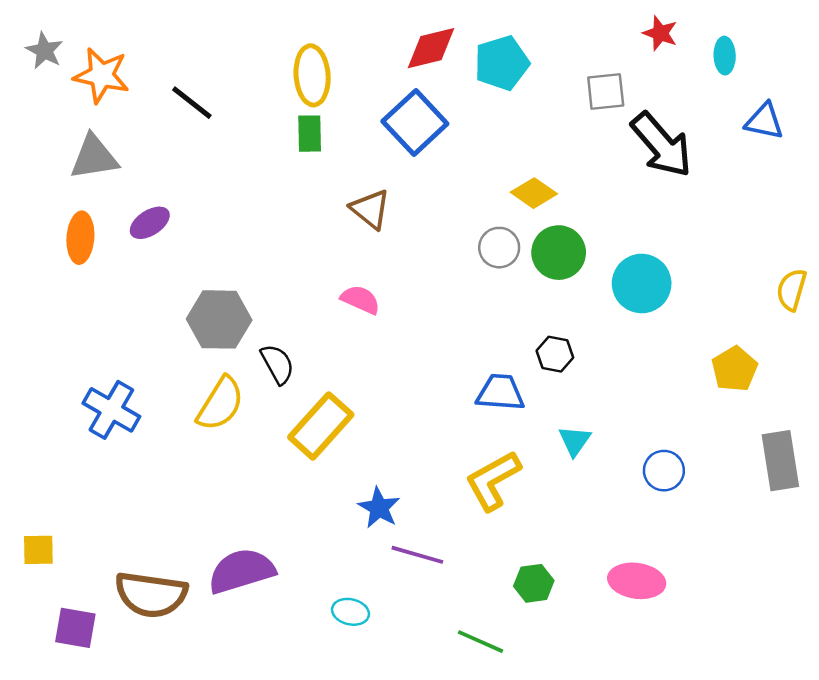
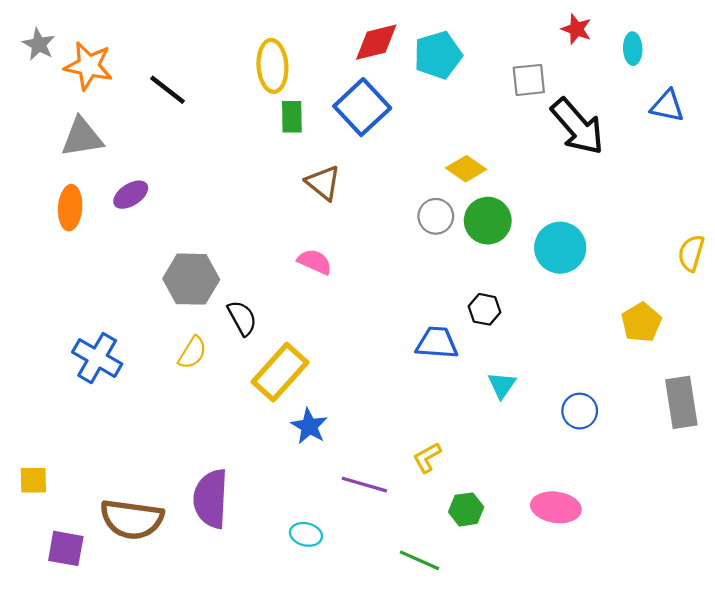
green rectangle: (310, 134) -> (292, 117), moved
yellow semicircle: (220, 404) -> (192, 353), size x0.7
yellow L-shape: (493, 480) -> (427, 458), moved, size x0.6
blue star: (379, 508) -> (309, 426), moved
purple semicircle: (241, 571) -> (211, 499), turned -70

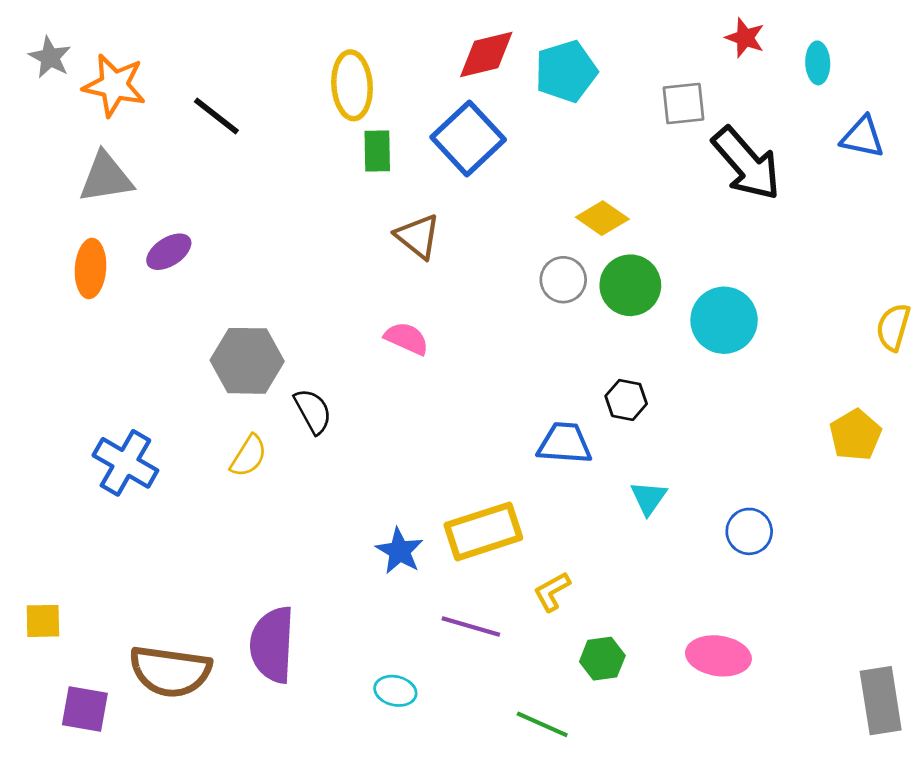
yellow pentagon: (641, 322) -> (855, 435), moved
yellow rectangle: (280, 372) -> (483, 531), moved, turned 30
gray rectangle: (681, 402) -> (881, 701), moved

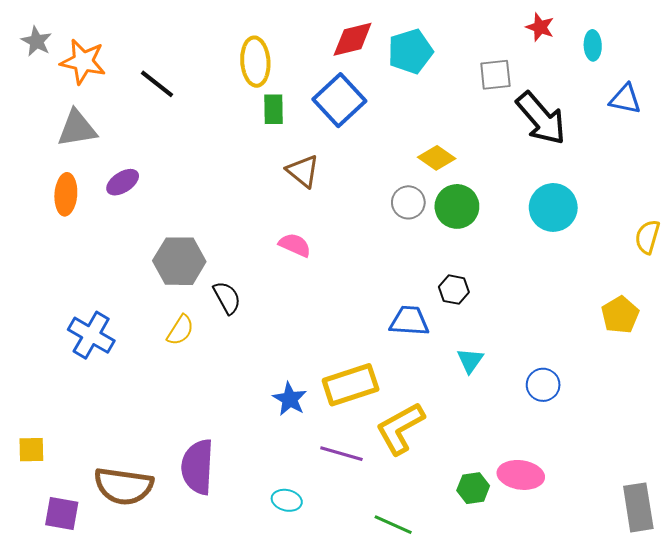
cyan circle: (724, 320) -> (553, 207), moved
yellow L-shape: (552, 592) -> (400, 428), size x1.8
green hexagon: (602, 659) -> (473, 488), moved

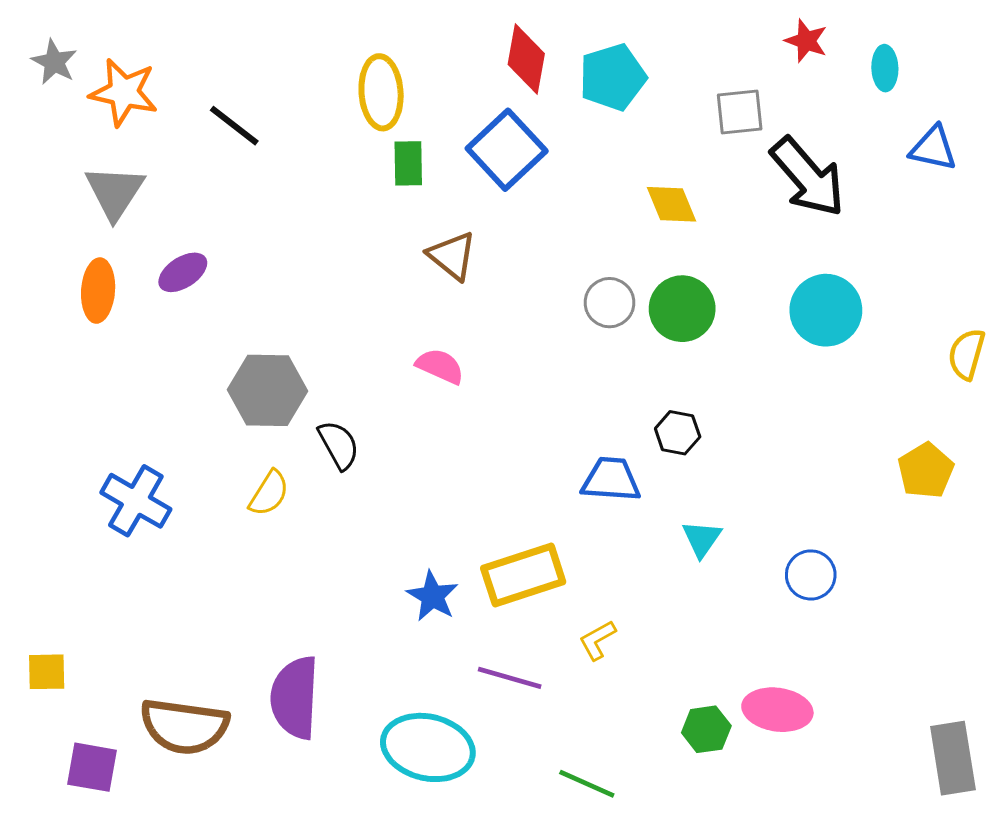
red diamond: (353, 39) -> (526, 59), turned -66
gray triangle: (77, 128) -> (115, 192), turned -48
yellow diamond: (437, 158) -> (672, 204), moved, turned 33
yellow L-shape: (400, 428) -> (597, 640), size x0.5
cyan ellipse: (287, 500) -> (428, 747), size x2.0

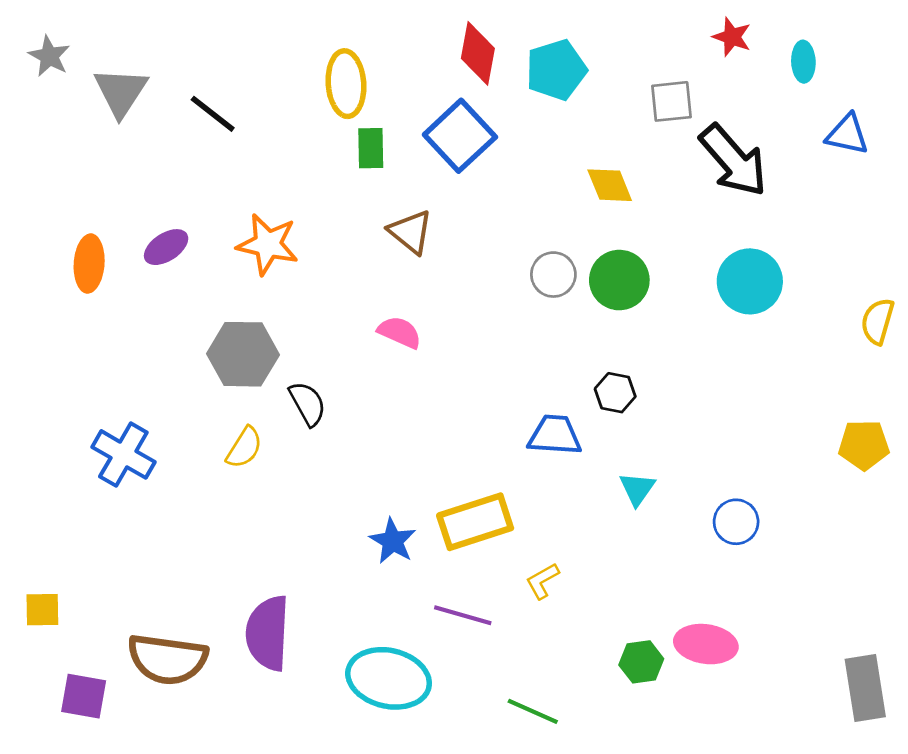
orange star: (124, 92) -> (268, 244), moved
gray triangle: (115, 192) -> (121, 92), moved
yellow pentagon: (926, 471) -> (864, 445), moved, turned 30

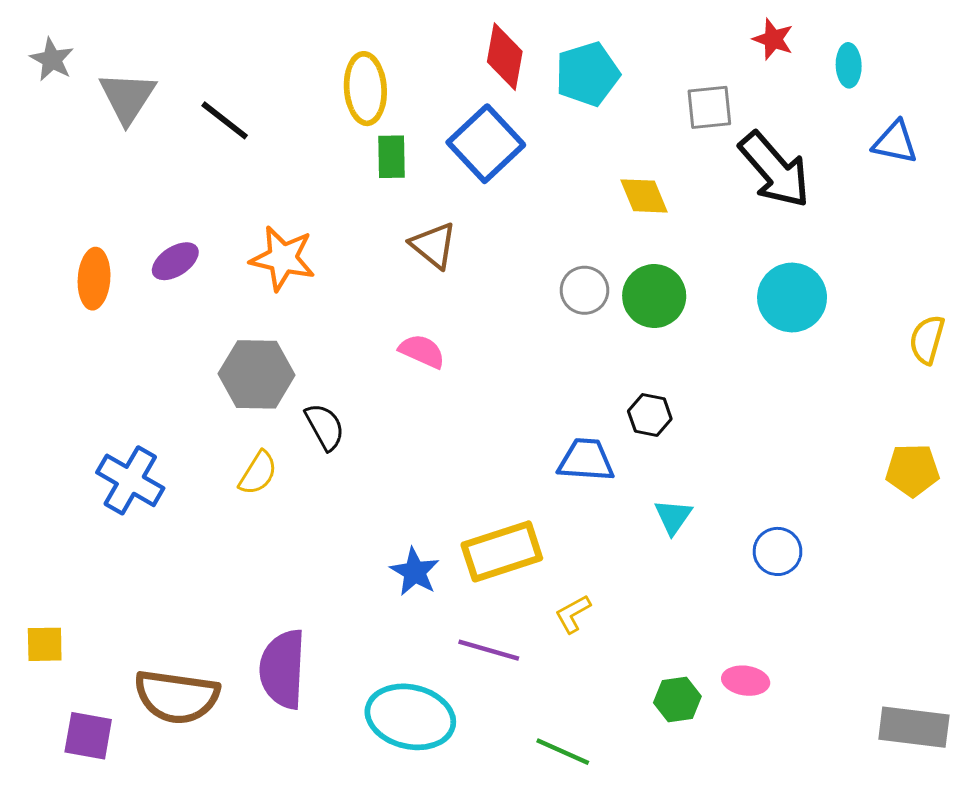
pink ellipse: (706, 644) -> (746, 681), size x0.7
gray rectangle: (865, 688) -> (914, 727), turned -74

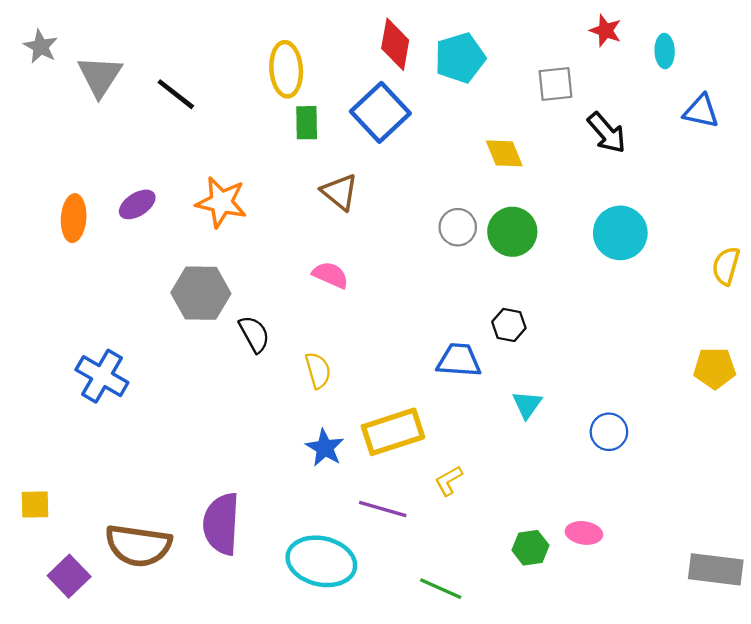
black arrow: (775, 170) -> (607, 133), size x0.7
yellow semicircle: (258, 473) -> (318, 370), moved, turned -48
purple square: (88, 736) -> (69, 576), turned 36

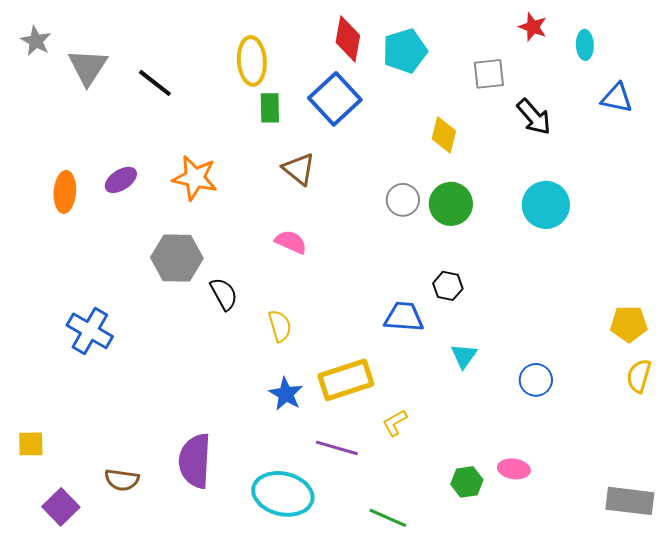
yellow diamond: (504, 153) -> (444, 135), turned 36
yellow semicircle: (726, 266) -> (639, 376), moved
brown semicircle: (138, 545) -> (122, 480), size x0.6

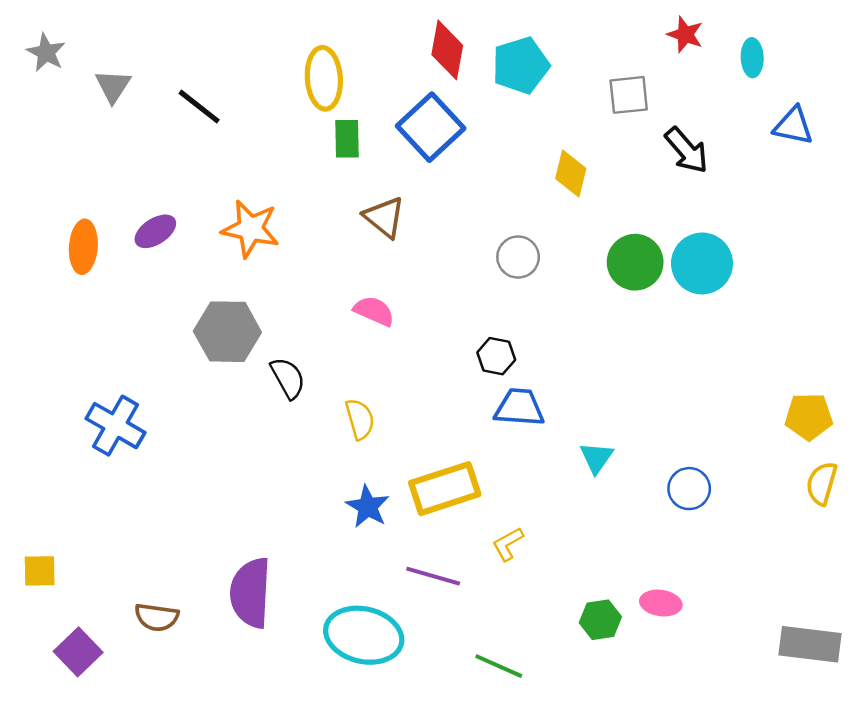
gray triangle: (88, 67) -> (113, 86), size x0.7
green circle: (451, 204) -> (635, 262), moved
black hexagon: (448, 286) -> (496, 356), moved

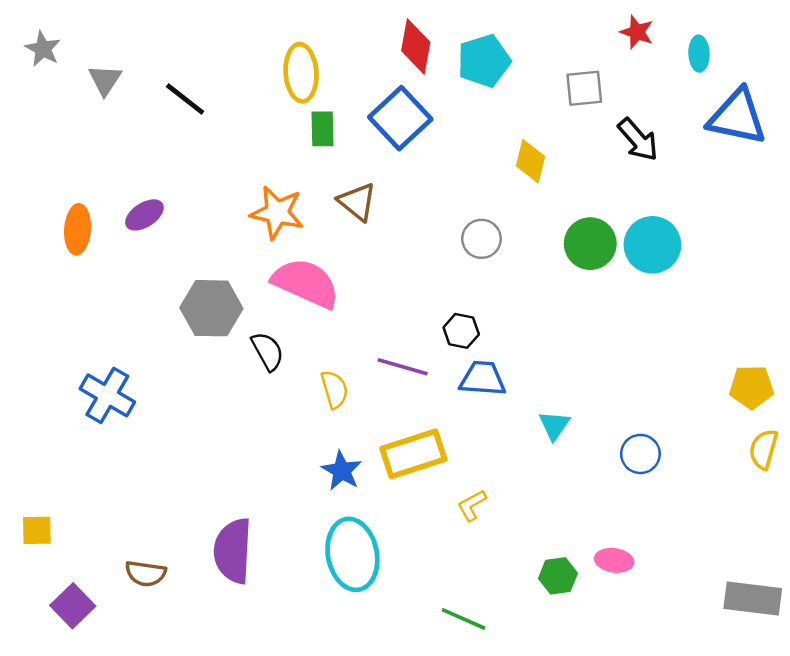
blue triangle: (793, 126) -> (737, 117), size x1.6
orange star: (251, 229) -> (277, 213), moved
pink semicircle: (374, 311) -> (306, 283), moved, size x1.8
purple line: (433, 576) -> (403, 367), moved
cyan ellipse: (364, 635) -> (352, 554), moved, turned 66

